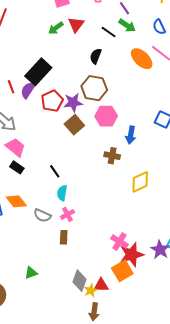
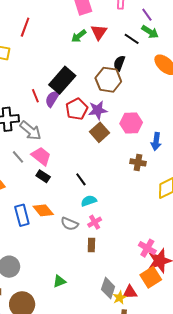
brown hexagon: (94, 88) -> (108, 80), moved
cyan semicircle: (62, 193) -> (89, 201), turned 63

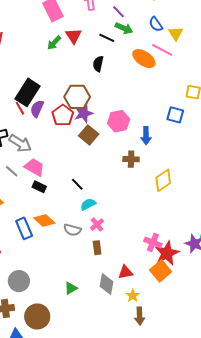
black rectangle: (62, 80) -> (27, 92), moved
brown hexagon: (108, 80) -> (77, 97), moved
gray diamond: (108, 288) -> (107, 284), moved
red triangle: (130, 292) -> (126, 272), moved

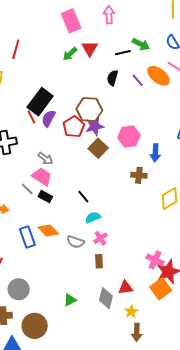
purple line: (118, 12) -> (138, 80), moved
black line: (107, 38) -> (123, 53), turned -42
gray arrow: (20, 143) -> (45, 159), moved, size x0.7
gray line: (12, 171) -> (27, 189), moved

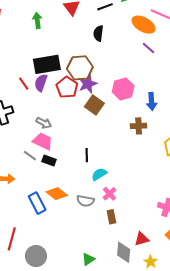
green arrow: (70, 54) -> (37, 20), moved, turned 133
purple line: (138, 80) -> (149, 48), moved
black rectangle: (40, 102) -> (47, 64), moved, turned 52
black line: (83, 197) -> (87, 155), turned 48

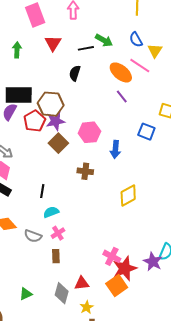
brown cross: (139, 126) -> (85, 171), moved

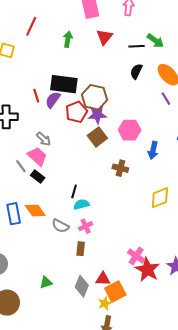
black semicircle: (75, 73) -> (136, 71), moved
black line: (42, 191) -> (74, 191), moved
red star: (125, 268) -> (147, 270), turned -30
orange square: (117, 285) -> (115, 292), moved

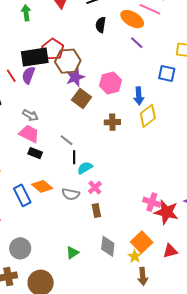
red pentagon: (76, 112) -> (53, 49), moved
gray line: (21, 166) -> (67, 140), moved
yellow diamond: (160, 198) -> (148, 116), moved
red triangle: (103, 279) -> (170, 251), moved

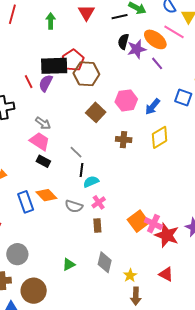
purple star: (75, 77) -> (137, 49), moved
blue arrow: (139, 96) -> (153, 107), moved, turned 36
orange square: (142, 242) -> (138, 221), moved
red triangle: (170, 251) -> (166, 274), turned 35

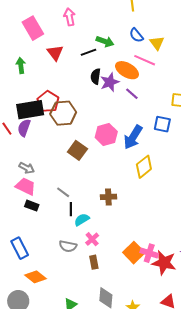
blue arrow: (153, 107) -> (133, 137), size x1.4
brown cross: (124, 140) -> (108, 197), moved
orange diamond: (46, 195) -> (36, 277), moved

